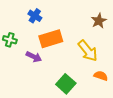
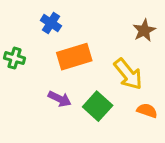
purple arrow: (34, 57) -> (60, 99), moved
green square: (66, 84) -> (98, 106), moved

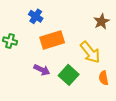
orange semicircle: (147, 110) -> (104, 78), turned -120

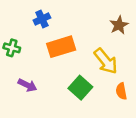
blue cross: (36, 16) -> (42, 19), turned 32
purple arrow: (42, 70) -> (27, 85), moved

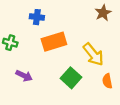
blue cross: (42, 19) -> (37, 17), turned 32
brown star: (119, 25) -> (103, 13), moved

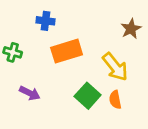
brown star: (103, 13) -> (131, 29), moved
orange semicircle: (107, 81) -> (115, 100), moved

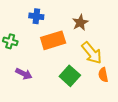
brown star: (131, 29) -> (80, 23), moved
orange semicircle: (115, 100) -> (103, 75), moved

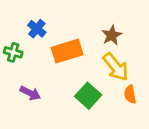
blue cross: (36, 16) -> (37, 29), moved, turned 32
brown star: (80, 23) -> (112, 35), moved

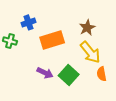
blue cross: (37, 29) -> (28, 22), turned 32
purple arrow: (30, 93) -> (45, 73), moved

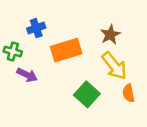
purple arrow: (45, 73) -> (27, 75), moved

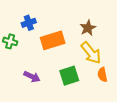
purple arrow: (27, 75) -> (32, 77), moved
green square: (87, 94) -> (69, 76), turned 30

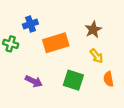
yellow arrow: (91, 53) -> (96, 56), size x0.6
green square: (69, 76) -> (73, 80), turned 36

